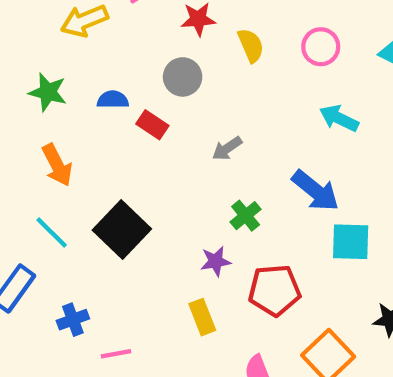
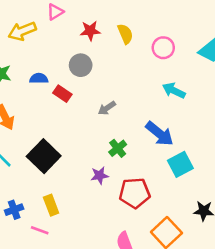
yellow semicircle: (251, 45) -> (125, 34), moved
cyan square: (351, 242) -> (180, 164), turned -30
yellow rectangle: (202, 317) -> (51, 205), moved
pink line: (116, 354) -> (40, 230), turned 30

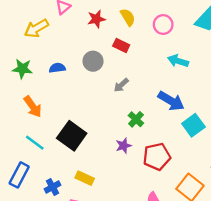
gray circle: (81, 65) -> (93, 61), moved
red rectangle: (62, 94) -> (121, 46), moved
yellow rectangle: (51, 205) -> (85, 178), turned -36

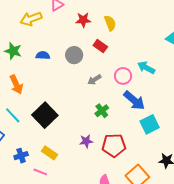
pink circle: (163, 25) -> (123, 76), moved
purple star: (124, 146) -> (86, 141), moved

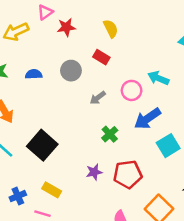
red star: (83, 20) -> (66, 27), moved
blue arrow: (134, 100) -> (147, 119), turned 110

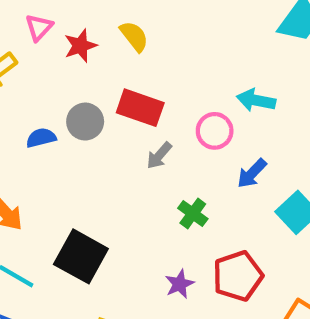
yellow semicircle: (111, 29) -> (134, 36), moved
red rectangle: (101, 57) -> (140, 108), moved, size x1.5
gray circle: (71, 71) -> (85, 122), moved
blue arrow: (147, 119) -> (252, 173), size x0.7

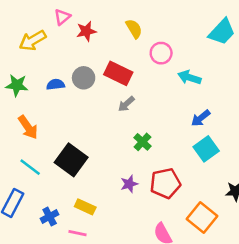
yellow semicircle: (134, 36) -> (134, 29), moved
pink circle: (215, 131) -> (161, 53), moved
blue arrow: (252, 173) -> (201, 118), moved

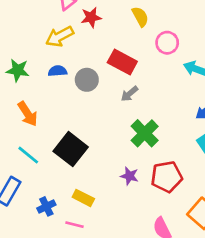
yellow arrow: (33, 40) -> (60, 36), moved
gray circle: (84, 78) -> (87, 80), moved
green cross: (142, 142) -> (145, 133), size x1.5
purple star: (129, 184) -> (129, 176), turned 30

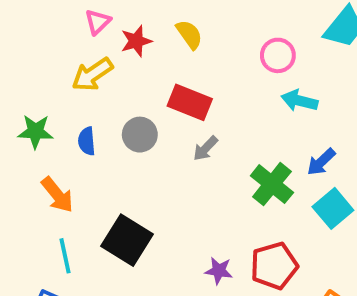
yellow semicircle: (140, 17) -> (189, 34), moved
pink circle: (167, 43) -> (278, 55), moved
blue semicircle: (57, 71) -> (87, 141), moved, turned -84
green cross: (145, 133) -> (272, 184), moved
cyan line: (28, 155) -> (65, 256), turned 45

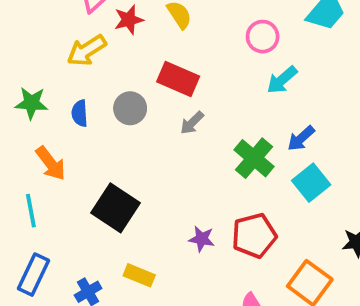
cyan arrow: (300, 101) -> (282, 80), turned -56
cyan line: (65, 256) -> (31, 211), moved

